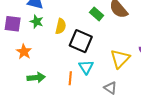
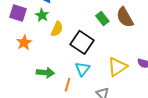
yellow semicircle: (61, 26) -> (57, 29), moved
green arrow: (36, 78) -> (45, 73), moved
orange line: (70, 78) -> (68, 85), moved

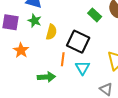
orange line: (68, 85) -> (63, 59), moved

